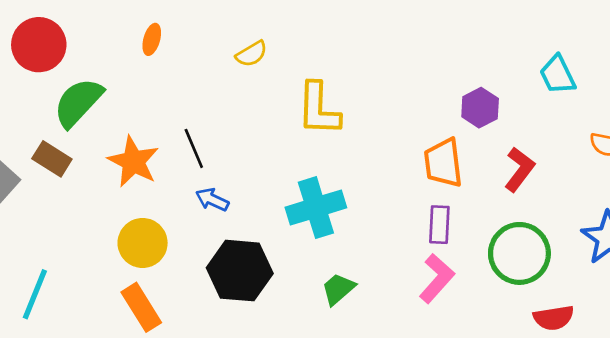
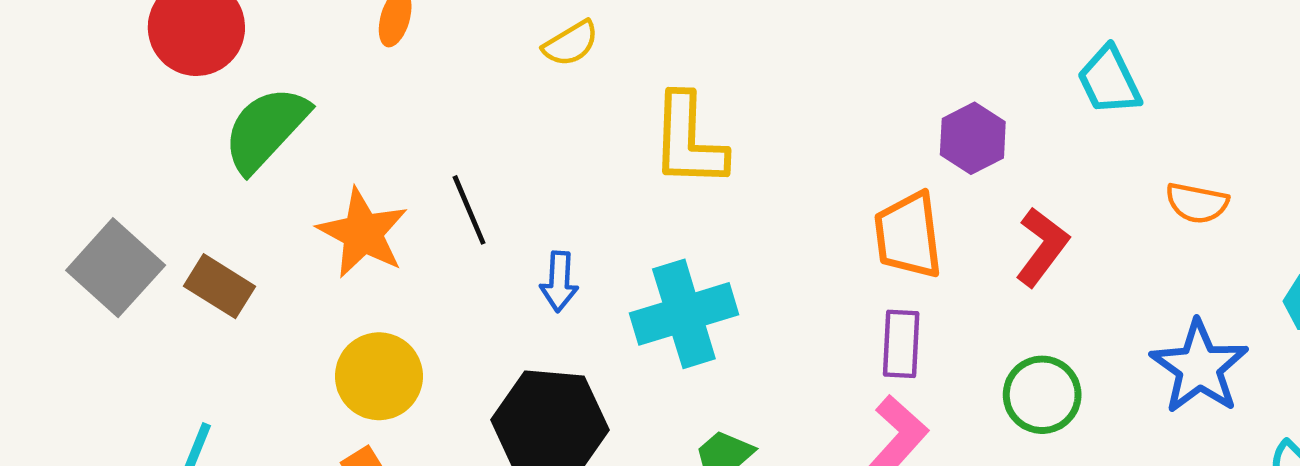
brown rectangle: (52, 159) -> (220, 286), moved
blue arrow: (212, 200) -> (559, 282), moved, turned -112
green circle: (519, 253) -> (1042, 395), size x0.7

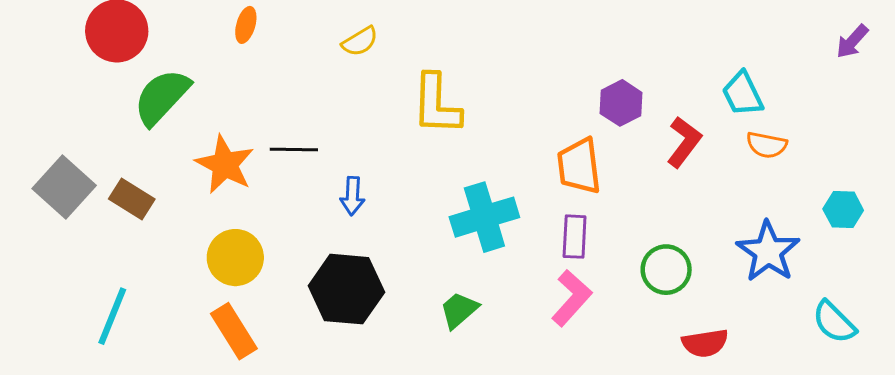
cyan trapezoid: (1109, 81) -> (743, 94), moved
black line: (469, 210) -> (294, 149), turned -66
red L-shape: (1042, 247) -> (684, 142), moved
cyan cross: (684, 314) -> (484, 217), moved

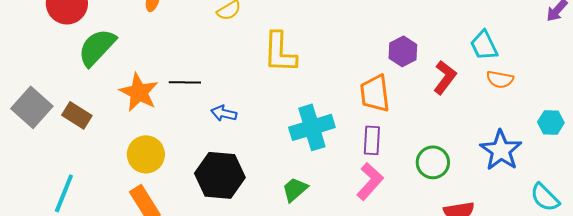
blue arrow: (352, 196) -> (224, 113), turned 100

